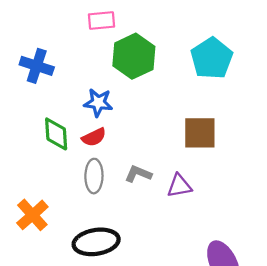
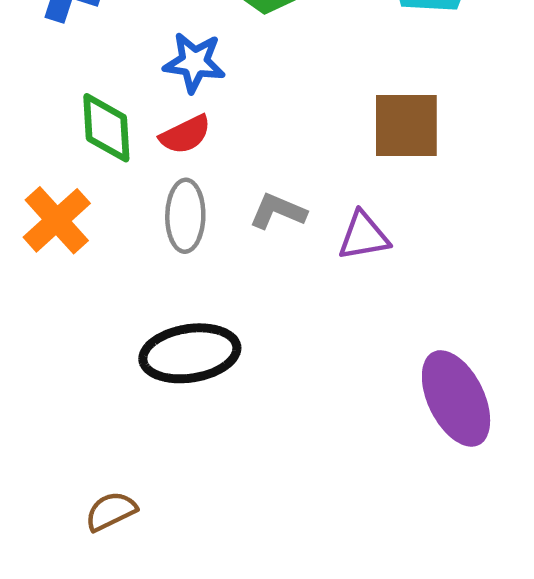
orange cross: (32, 215) -> (57, 220), moved

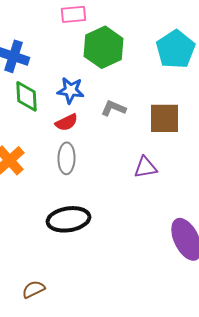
green diamond: (106, 128) -> (26, 96), moved
gray L-shape: (278, 211) -> (114, 108), moved

